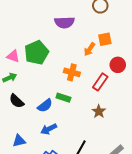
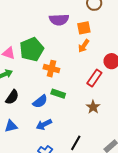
orange square: (105, 39) -> (84, 28), moved
orange cross: (72, 72) -> (51, 69), moved
black semicircle: (17, 101) -> (12, 97), turned -98
blue triangle: (19, 141) -> (11, 126), moved

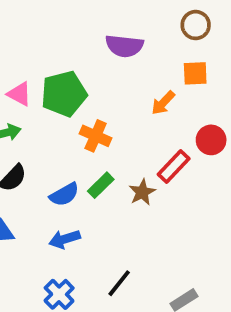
orange square: (84, 28) -> (195, 73), moved
green rectangle: (58, 94) -> (101, 185), turned -72
brown star: (93, 107) -> (142, 192), moved

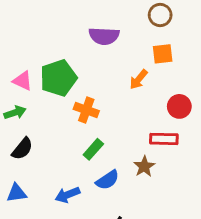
red rectangle: (174, 167) -> (164, 139), moved, turned 52
brown star: (142, 192) -> (144, 166), moved
blue semicircle: (64, 195) -> (107, 180), moved

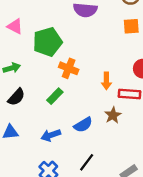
orange arrow: (139, 79) -> (106, 81), moved, turned -42
pink triangle: (23, 81) -> (15, 26), moved
green rectangle: (93, 149) -> (55, 96), moved

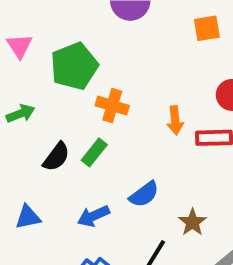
pink triangle: (15, 26) -> (19, 46), turned 35
black semicircle: (16, 97) -> (56, 157), moved
brown star: (113, 115) -> (192, 222), moved

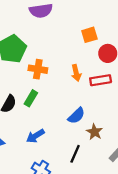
orange square: (207, 28) -> (89, 35), moved
blue semicircle: (144, 194) -> (76, 116), moved

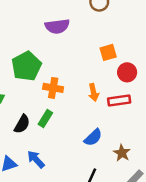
brown star: (95, 132) -> (122, 153), moved
blue arrow: (35, 136) -> (36, 159), moved, turned 78

